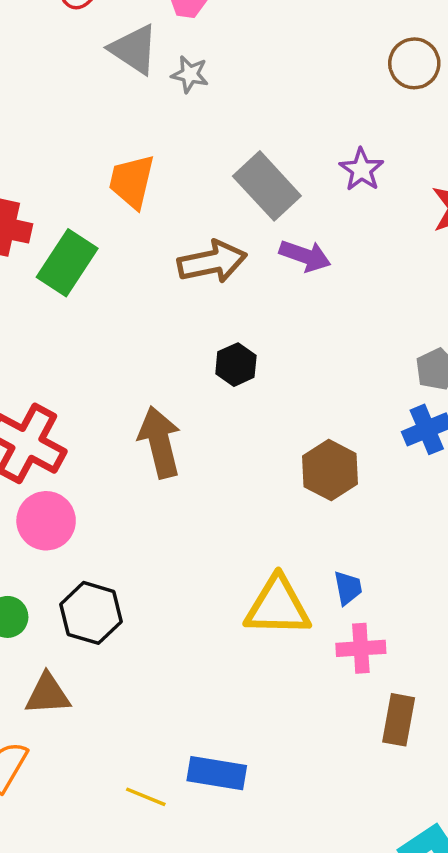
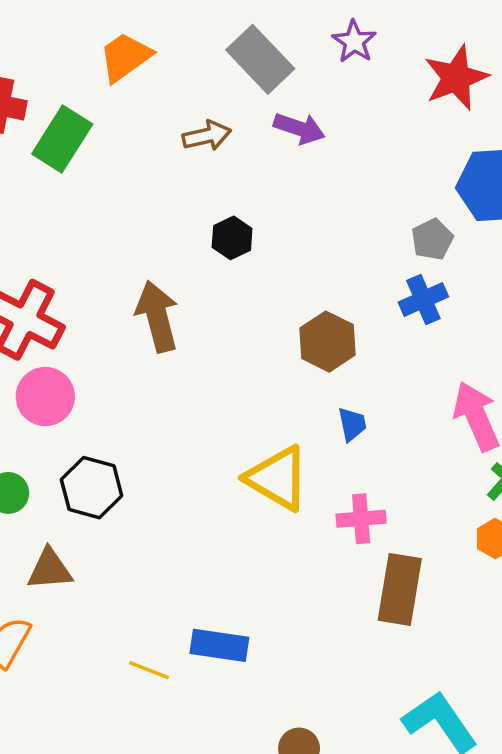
orange trapezoid: (132, 181) -> (125, 57), turned 42
brown arrow: (212, 262) -> (207, 136), size x0.7
blue trapezoid: (348, 588) -> (352, 424), moved
yellow triangle: (278, 606) -> (277, 478), turned 30
brown rectangle: (399, 720) -> (400, 589), size x1.4

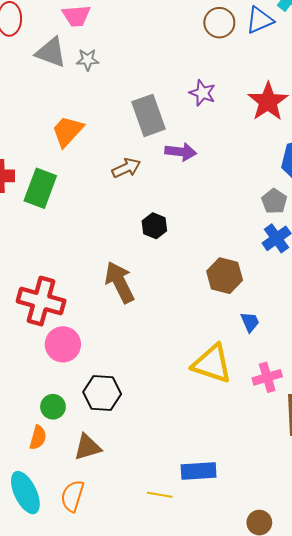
gray rectangle: (260, 59) -> (149, 115), turned 36

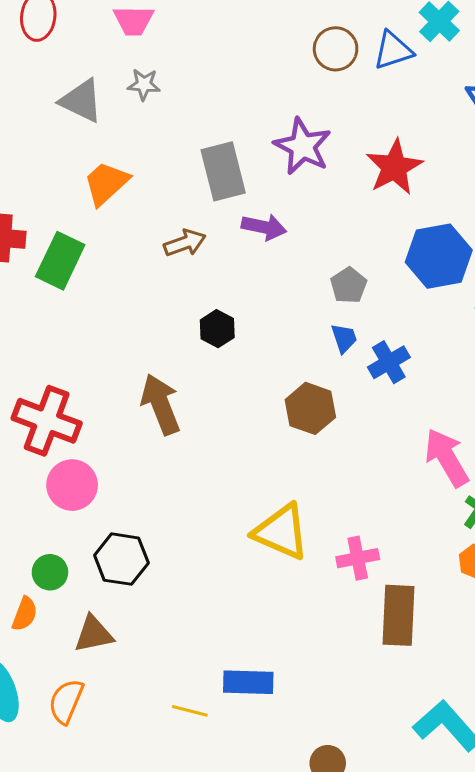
gray triangle: (51, 52) -> (81, 101), moved
purple star: (202, 93) -> (303, 146), size x1.5
gray pentagon: (274, 201) -> (349, 285), moved
blue trapezoid: (250, 322) -> (344, 338), moved

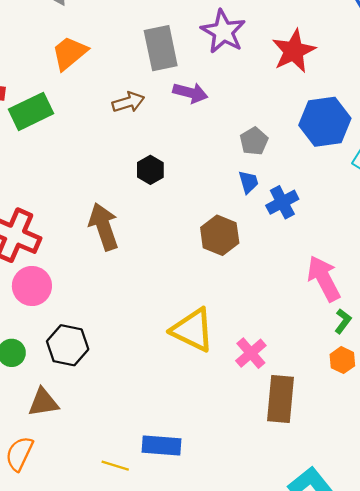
green rectangle: (60, 261) -> (31, 111), turned 36
pink cross: (358, 558) -> (251, 353), turned -32

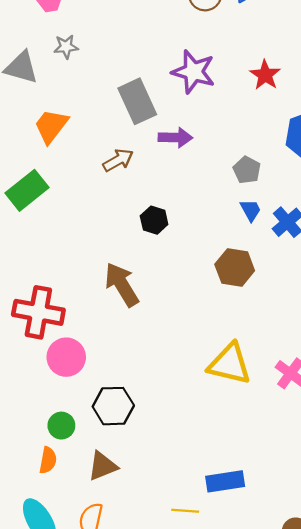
red star: (294, 51) -> (265, 75), size x0.7

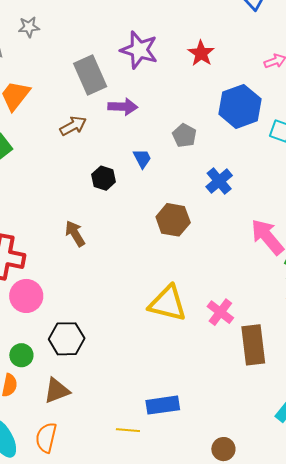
blue trapezoid: (251, 210) -> (142, 159), moved
brown arrow: (122, 285) -> (75, 234), size x0.7

